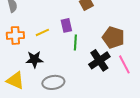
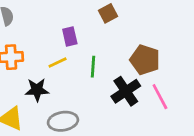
purple rectangle: (66, 25) -> (70, 37), moved
yellow line: (42, 32) -> (58, 62), moved

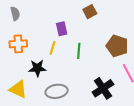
yellow line: (58, 62) -> (53, 48), turned -48
black cross: (126, 91) -> (103, 88), moved

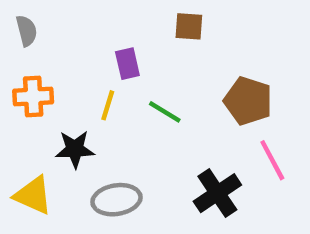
brown square: (90, 12) -> (189, 26), turned 32
green line: (79, 51) -> (165, 112), turned -63

